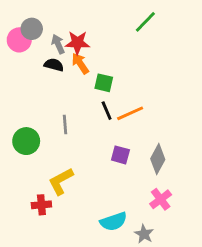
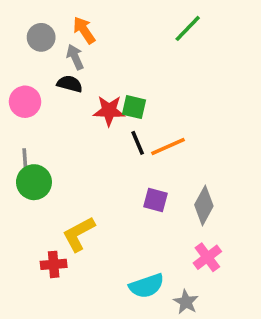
pink circle: (19, 40) -> (25, 102), moved
red star: (77, 43) -> (109, 111), moved
orange arrow: (80, 63) -> (84, 30), moved
gray line: (65, 124) -> (25, 161), moved

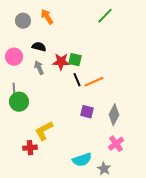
gray arrow: (75, 57) -> (39, 68), moved

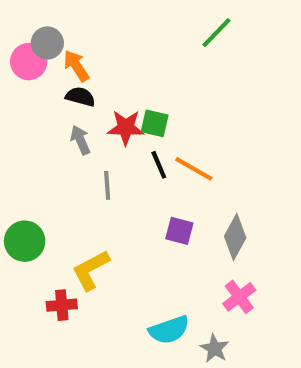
orange arrow: (47, 17) -> (76, 66), moved
pink circle: (14, 57) -> (29, 62), moved
orange line: (94, 82) -> (194, 169), turned 54
gray line: (14, 90) -> (107, 185), moved
green circle: (19, 102) -> (25, 241), moved

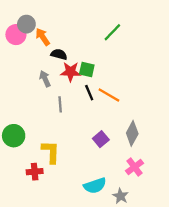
green line: (217, 33) -> (112, 32), moved
black semicircle: (80, 97) -> (59, 54), moved
purple square: (179, 231) -> (101, 139), moved, turned 35
yellow L-shape: (91, 270) -> (51, 152), turned 120

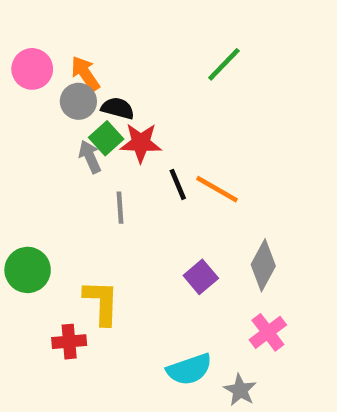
gray circle: (26, 24) -> (78, 101), moved
green square: (87, 69) -> (106, 138), moved, turned 35

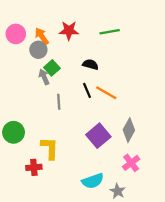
green line: (224, 64) -> (110, 32), turned 36
black semicircle: (118, 108) -> (90, 64), moved
red star: (141, 143) -> (69, 31), moved
purple square: (201, 277) -> (98, 136), size x1.5

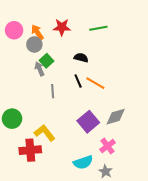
gray diamond: (129, 130) -> (116, 117), turned 45
yellow L-shape: (50, 148) -> (45, 133), turned -40
pink cross: (131, 163) -> (108, 146), moved
red cross: (34, 167) -> (30, 150), size x1.5

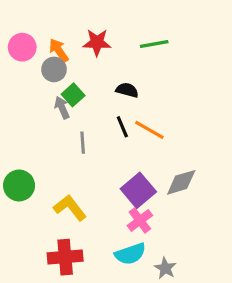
pink cross: (108, 146) -> (140, 220), moved
red cross: (30, 150) -> (65, 257), moved

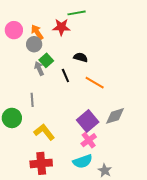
green line: (154, 44) -> (77, 13), moved
black line: (122, 127) -> (65, 76), moved
gray line: (83, 143) -> (32, 100), moved

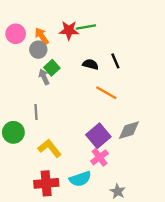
green line: (77, 13) -> (86, 27), moved
black line: (65, 76) -> (115, 61), moved
cyan semicircle: (83, 161) -> (80, 179), moved

